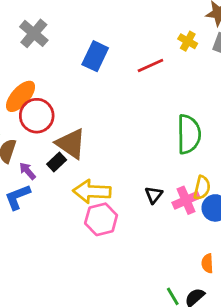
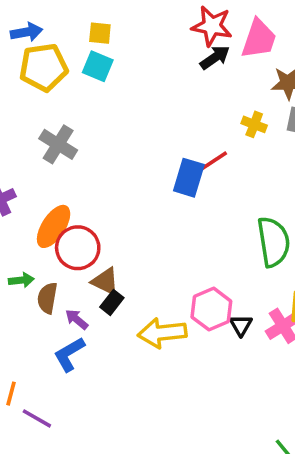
blue rectangle: (95, 56) -> (189, 178), moved
brown triangle: (71, 144) -> (105, 281), moved, size x0.7
pink hexagon: (101, 219) -> (211, 309), moved

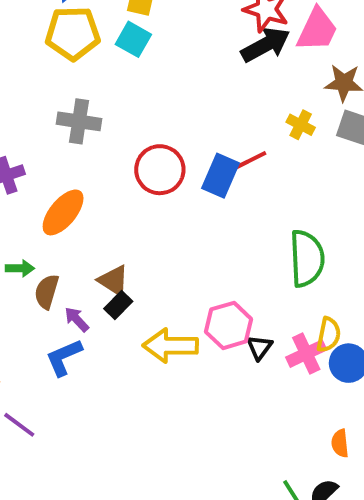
black arrow: (215, 57) -> (266, 45), size x1.4
gray cross: (58, 144) -> (79, 121), turned -30
red circle: (78, 248) -> (160, 170), moved

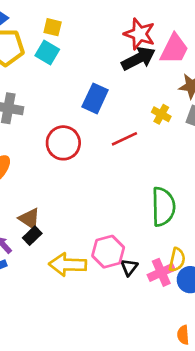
blue rectangle: (221, 176) -> (95, 98), moved

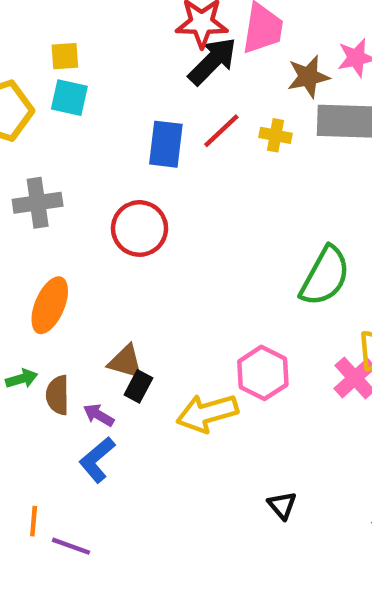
red line: (124, 139) -> (221, 131), moved
green semicircle: (163, 207) -> (325, 276), turned 48
black triangle: (129, 267) -> (282, 505), moved

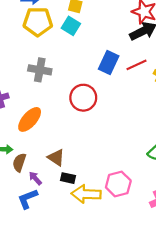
black rectangle: (138, 386) -> (68, 178), moved, turned 56

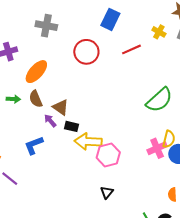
red line: (137, 65) -> (131, 49), moved
brown semicircle: (19, 163) -> (36, 99), moved, turned -42
purple arrow: (35, 178) -> (50, 121), moved
pink hexagon: (118, 184) -> (108, 155), moved

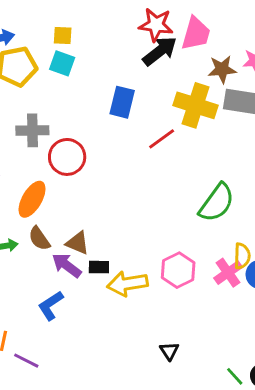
yellow cross: (159, 32) -> (196, 105), size x2.0
red circle: (86, 52) -> (67, 157), moved
purple arrow: (50, 121) -> (67, 265), size x1.5
pink hexagon: (108, 155) -> (178, 270), moved

